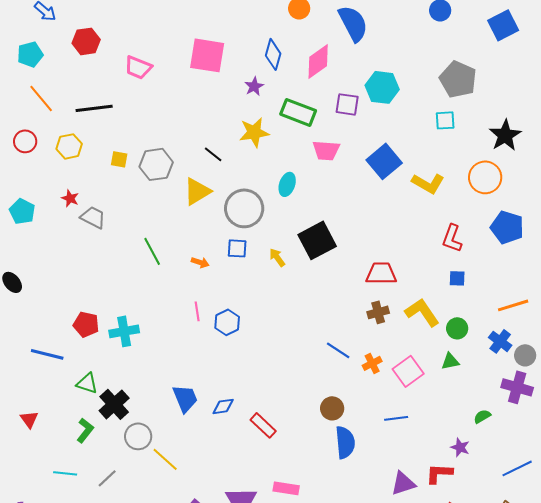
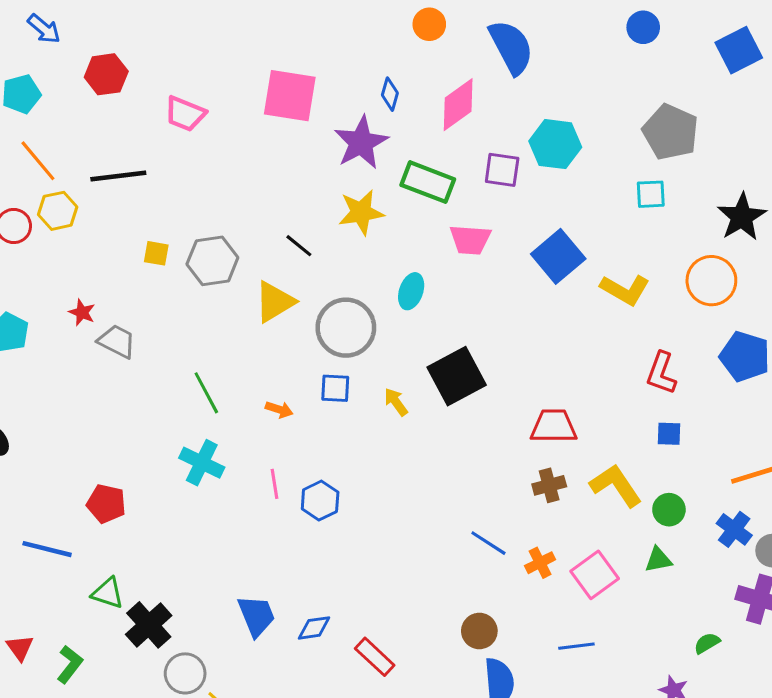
blue diamond: (273, 54) -> (390, 94), size x0.7
purple star: (254, 86) -> (361, 143), size x1.8
yellow hexagon: (69, 146) -> (58, 211), moved
cyan cross: (124, 331) -> (202, 463), moved, turned 36
green L-shape: (85, 430) -> (70, 664), moved

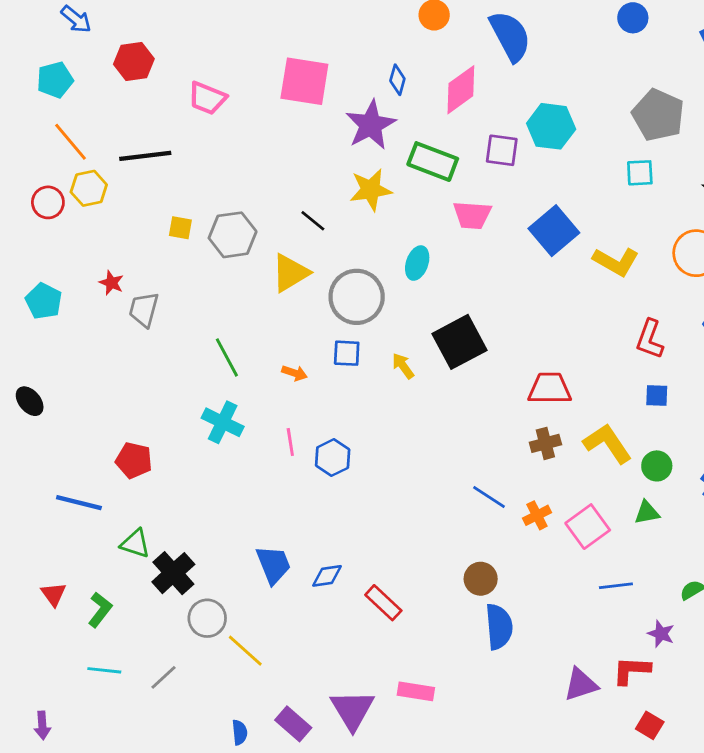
gray trapezoid: (117, 341) -> (144, 310), turned -102
blue line: (576, 646) -> (616, 586), moved

